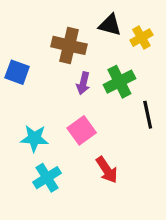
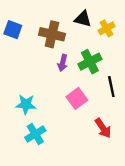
blue square: (17, 72) -> (13, 30), moved
pink square: (82, 130) -> (77, 98), moved
red arrow: (107, 170) -> (103, 128), moved

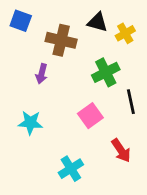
blue square: (13, 30) -> (21, 21), moved
purple arrow: (63, 63) -> (42, 74), moved
cyan cross: (35, 134) -> (71, 169), moved

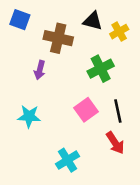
black line: (131, 102) -> (118, 111), moved

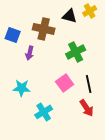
blue square: (20, 20) -> (13, 35), moved
yellow cross: (119, 32) -> (90, 11), moved
cyan cross: (68, 160) -> (44, 112), moved

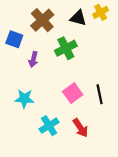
brown cross: (44, 29) -> (42, 20), moved, turned 35
green cross: (76, 52) -> (66, 48), moved
red arrow: (87, 108) -> (80, 128), moved

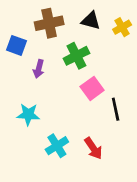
yellow cross: (101, 12) -> (122, 27), moved
brown cross: (42, 20) -> (49, 23), turned 30
pink square: (73, 93) -> (92, 88), moved

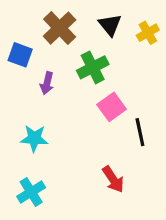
black triangle: (91, 21) -> (110, 25), turned 36
brown cross: (49, 23) -> (60, 28), turned -32
cyan cross: (57, 146) -> (31, 192), moved

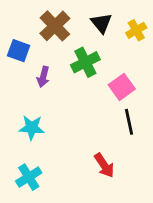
pink square: (112, 107) -> (122, 87), moved

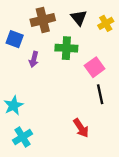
brown cross: (55, 26) -> (43, 20), turned 30
green cross: (85, 62) -> (66, 48), turned 30
cyan star: (32, 128) -> (14, 105), moved, turned -30

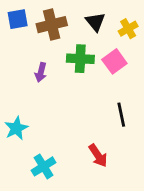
blue square: (15, 39) -> (18, 19), moved, turned -30
pink square: (95, 67) -> (114, 61), moved
cyan cross: (23, 137) -> (44, 166), moved

